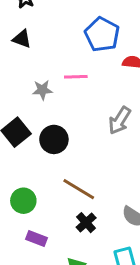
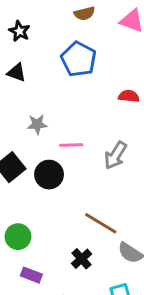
blue pentagon: (102, 35) -> (79, 59), moved
pink line: (76, 77) -> (71, 145), moved
brown line: (79, 189) -> (101, 223), moved

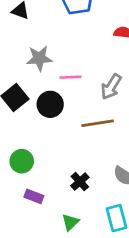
gray star: (37, 124) -> (39, 58), size x1.4
brown line: (101, 223) -> (98, 123), moved, turned -40

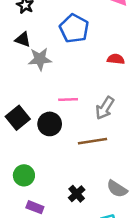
gray star: (39, 58) -> (40, 59), moved

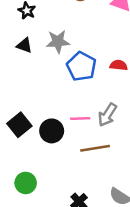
blue pentagon: (74, 28) -> (81, 66), moved
gray star: (40, 59) -> (58, 42), moved
pink line: (68, 99) -> (80, 119), moved

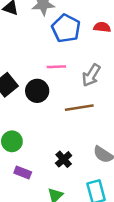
pink line: (80, 119) -> (56, 67), moved

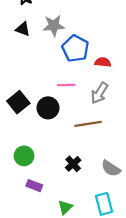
red semicircle: (102, 27) -> (103, 62), moved
black cross: (64, 159) -> (73, 164), moved

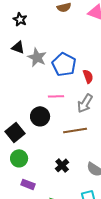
gray star: (54, 26) -> (37, 57), moved, turned 30
red semicircle: (103, 62) -> (88, 76), turned 64
black square: (18, 102) -> (15, 132), moved

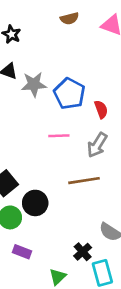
gray star: (37, 57) -> (34, 84), turned -30
black circle: (40, 116) -> (35, 203), moved
black cross: (62, 165) -> (83, 252), moved

